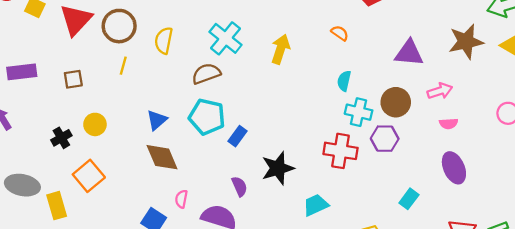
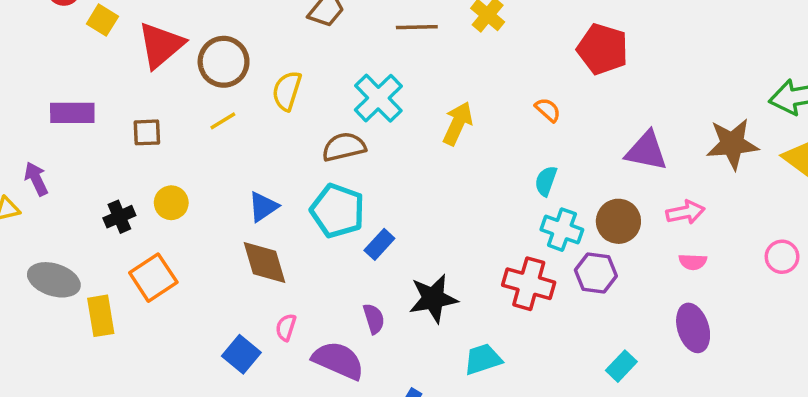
yellow line: (123, 66) -> (223, 121), turned 36

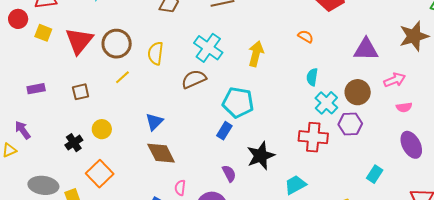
purple rectangle: (72, 113) -> (36, 89), size x0.7
cyan pentagon: (338, 211) -> (238, 102), moved
cyan cross: (562, 230) -> (326, 103), turned 35

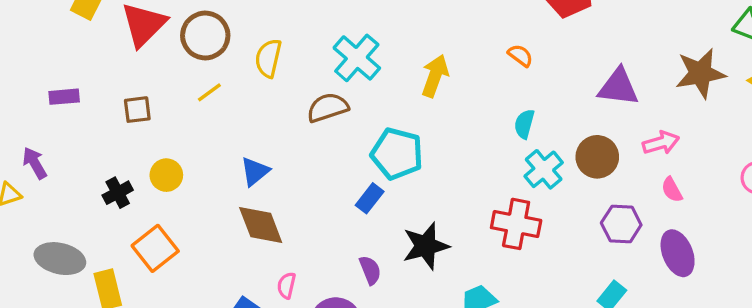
pink semicircle: (404, 107) -> (672, 190), turned 63
purple hexagon: (350, 124) -> (621, 224), moved

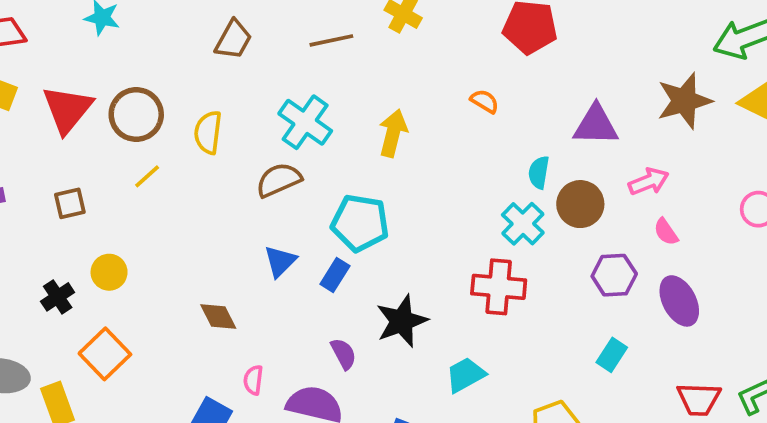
cyan semicircle: (524, 124) -> (539, 172), moved
blue triangle: (255, 171) -> (280, 261), moved
brown diamond: (261, 225) -> (218, 316), size x0.7

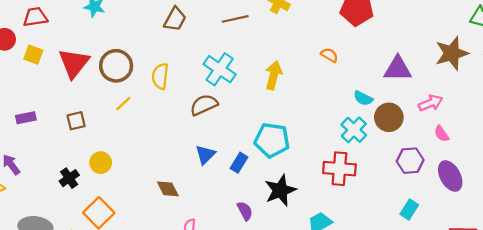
cyan semicircle: (539, 172) -> (363, 98), turned -72
cyan pentagon: (360, 223) -> (272, 140), moved

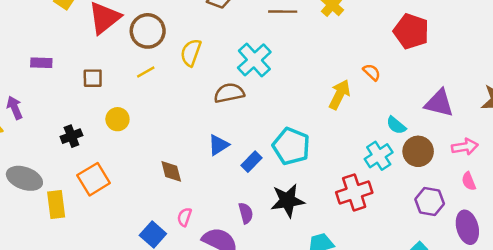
yellow arrow: (274, 75) -> (340, 95), moved
yellow circle: (101, 163) -> (117, 119), moved
red cross: (339, 169) -> (354, 193), turned -36

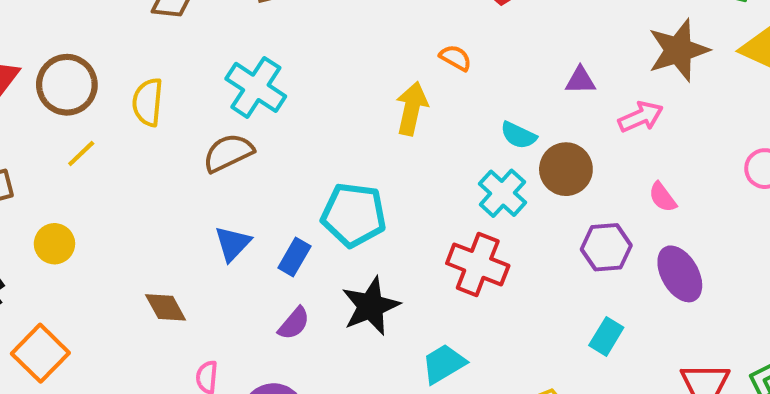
purple triangle: (439, 103) -> (580, 80), size x0.6
pink arrow: (465, 147) -> (641, 117), moved
red cross: (354, 193) -> (478, 264), turned -36
purple semicircle: (246, 213) -> (294, 323), moved, turned 70

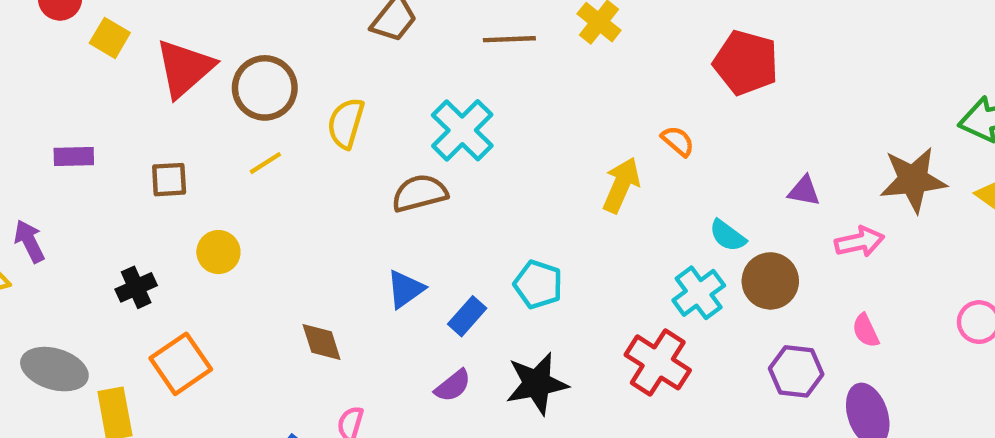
cyan pentagon: (354, 215) -> (538, 284), size x0.7

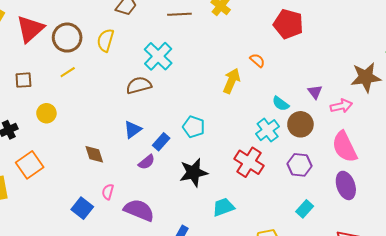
yellow semicircle: (346, 123) -> (105, 40), moved
purple triangle: (804, 191) -> (315, 92), moved, turned 42
pink semicircle: (866, 331) -> (345, 147), size x2.0
purple hexagon: (796, 371) -> (300, 165), moved
purple semicircle: (453, 386) -> (146, 162), moved

